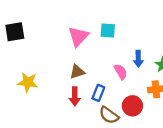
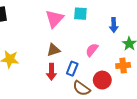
blue arrow: (138, 59) -> (114, 25), moved
pink semicircle: (121, 72) -> (92, 50), turned -112

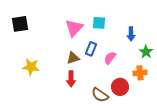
blue rectangle: (72, 69) -> (91, 49), moved

